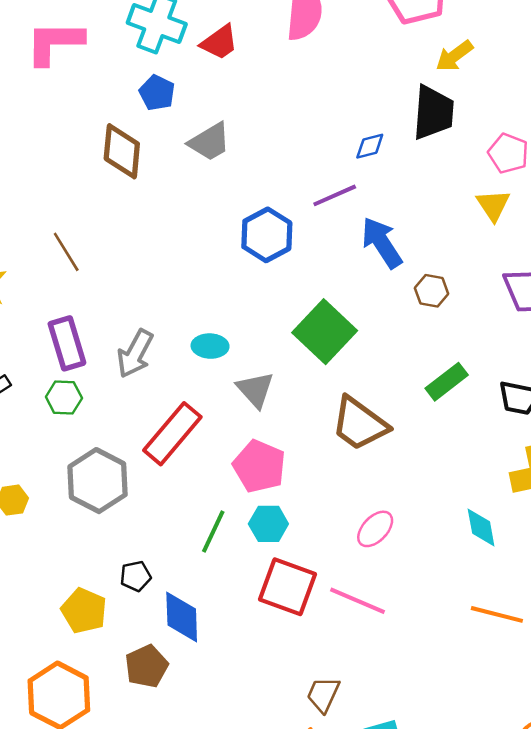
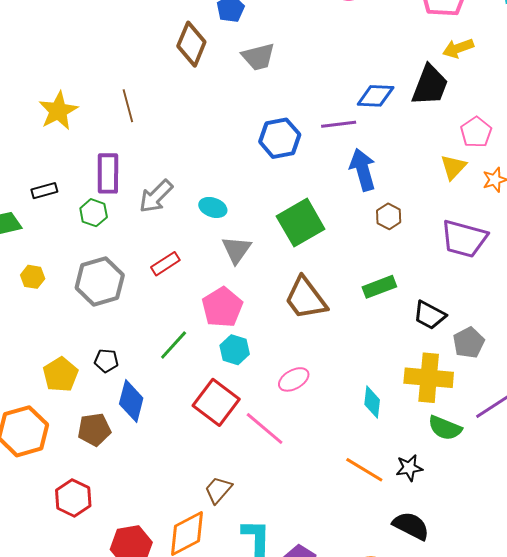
blue diamond: (370, 146) -> (376, 96), size x1.5
red rectangle: (172, 434) -> (165, 264), size x0.6
cyan hexagon: (268, 524) -> (235, 350), moved

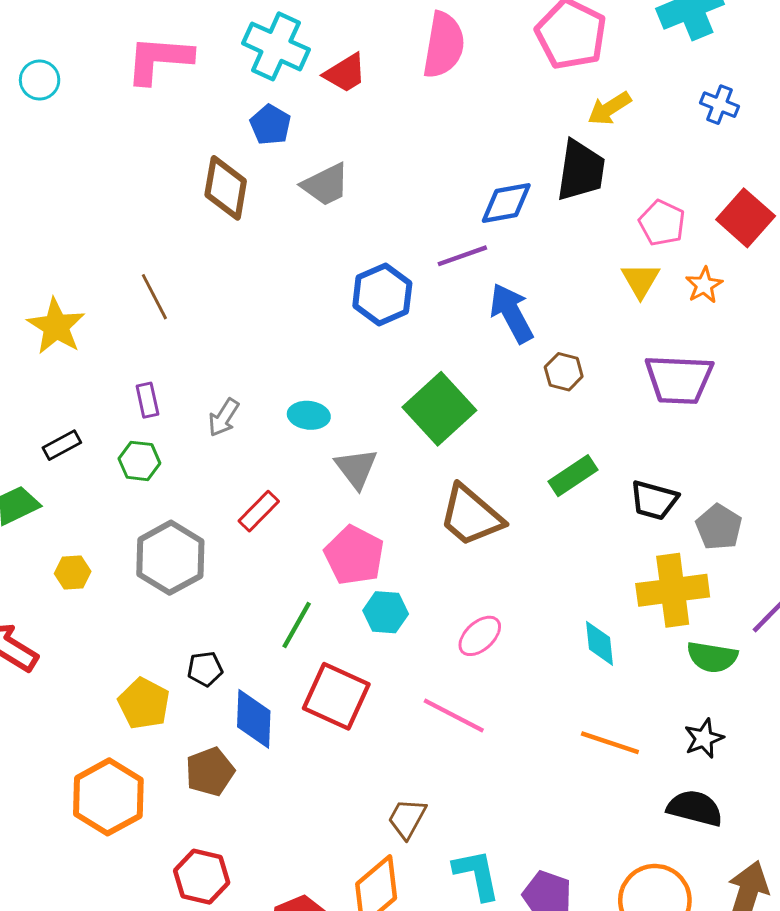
purple rectangle: (108, 173) -> (147, 400), size x0.6
gray arrow: (156, 196) -> (224, 418), size x0.7
red square: (216, 402) -> (336, 696), moved
black star: (409, 468) -> (704, 738), moved

